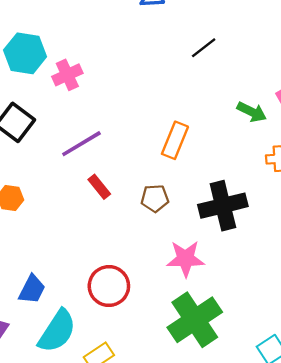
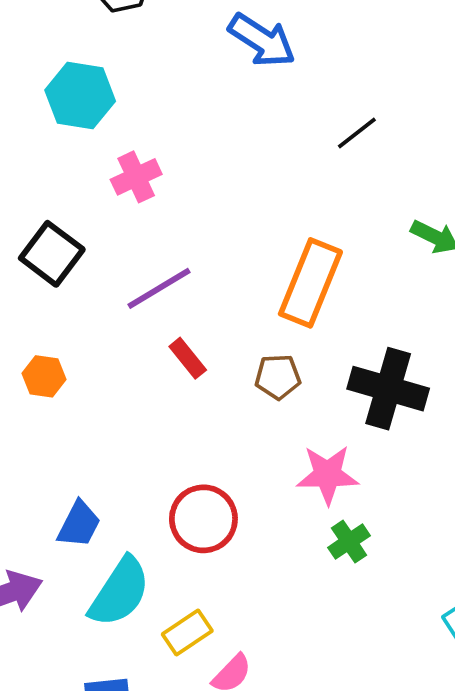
cyan hexagon: (25, 53) -> (80, 96), moved
orange rectangle: (175, 140) -> (310, 283), size x1.4
black cross: (223, 206) -> (388, 389), turned 30
green cross: (195, 320) -> (349, 542), moved, size x0.5

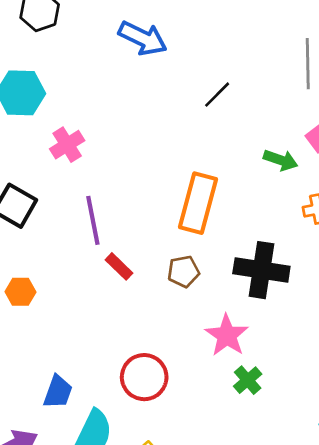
purple line: (159, 288) -> (93, 220), turned -63
pink star: (328, 475) -> (227, 335), turned -30

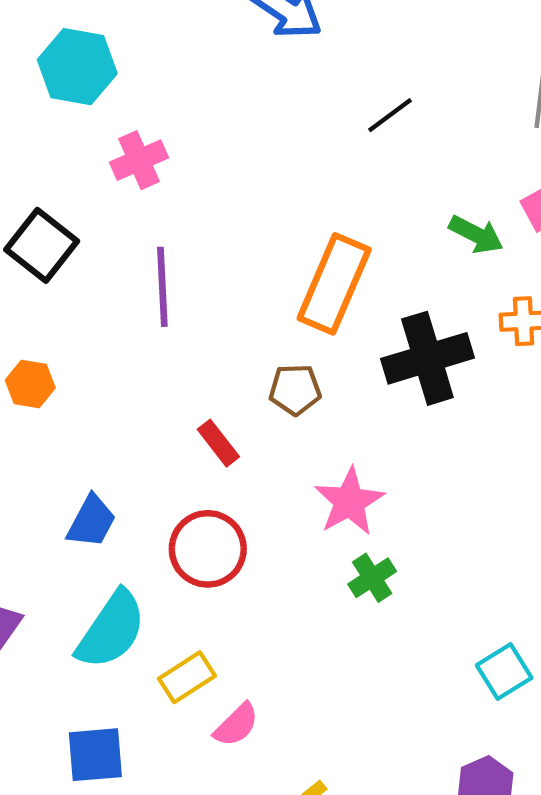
red rectangle: (119, 266) -> (218, 443), moved
black cross: (261, 270) -> (427, 358), moved, turned -34
blue trapezoid: (58, 392) -> (91, 521), moved

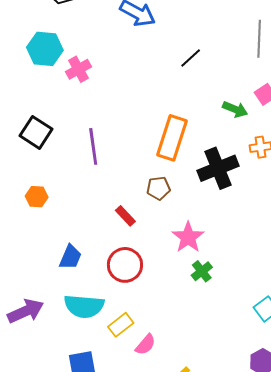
pink cross: (139, 160) -> (79, 69), moved
cyan semicircle: (111, 630) -> (84, 306), turned 66

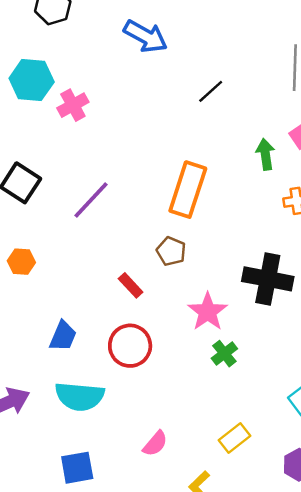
green arrow: (235, 109) -> (265, 154), turned -120
purple line: (93, 146) -> (91, 200), turned 51
black cross: (218, 168) -> (268, 279), moved, turned 33
brown pentagon: (158, 188) -> (171, 251), turned 30
yellow rectangle: (121, 325) -> (234, 438), moved

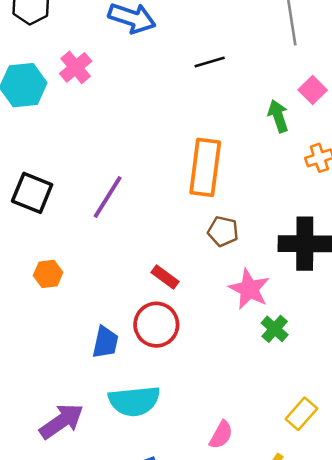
black line: (211, 91) -> (210, 62), turned 36
pink cross: (73, 105) -> (76, 67), moved
brown pentagon: (171, 251) -> (223, 231), moved
red circle: (130, 346) -> (156, 325), moved

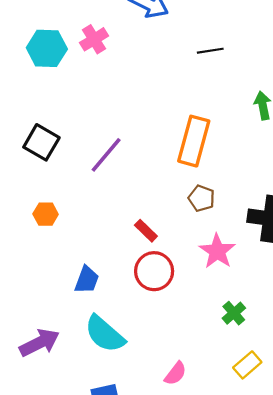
red circle: (156, 325) -> (154, 271), moved
green cross: (275, 329) -> (234, 313), moved
cyan semicircle: (134, 401) -> (105, 334), turned 39

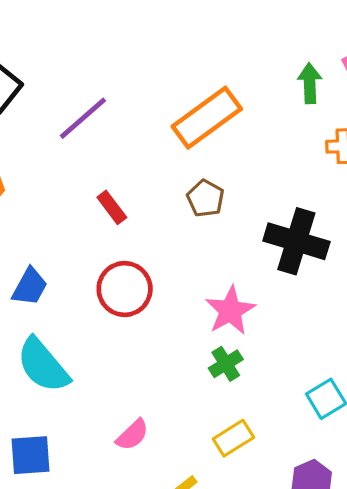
orange rectangle: (194, 141) -> (207, 118), turned 30
red rectangle: (146, 231) -> (112, 207), moved
pink star: (217, 251) -> (230, 311), moved

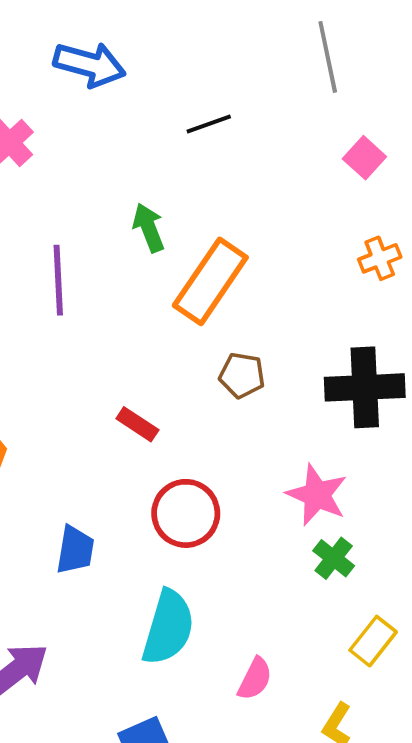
green arrow: (310, 83) -> (149, 228), moved
purple line: (83, 118) -> (58, 280), moved, turned -32
cyan semicircle: (43, 365) -> (168, 627), moved, turned -104

